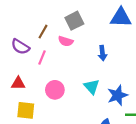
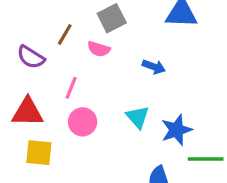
blue arrow: (102, 53) -> (154, 67), turned -64
pink line: (42, 57) -> (71, 88), moved
red triangle: (18, 83) -> (28, 112), size x1.5

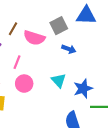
gray square: (112, 18) -> (59, 26), moved
pink semicircle: (99, 49) -> (34, 38), size x1.5

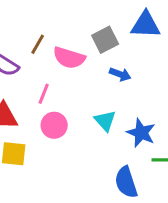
blue star: (83, 89) -> (141, 133), turned -30

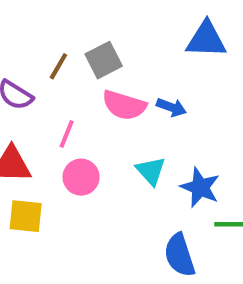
gray square: (105, 40) -> (104, 60), moved
pink semicircle: (69, 58) -> (124, 105), moved

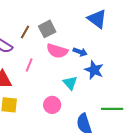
blue triangle: (206, 40) -> (97, 19), turned 35
pink circle: (81, 177) -> (52, 105), moved
blue star: (200, 187) -> (94, 70), moved

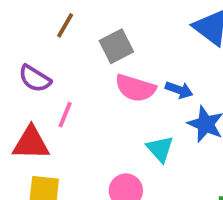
brown line: (25, 32) -> (65, 25), moved
pink line: (29, 65) -> (65, 115), moved

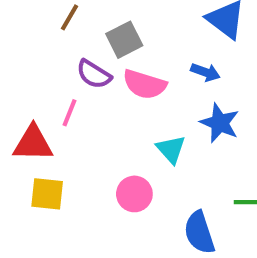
purple semicircle: (35, 79) -> (94, 74), moved
blue arrow: (179, 90) -> (205, 72), moved

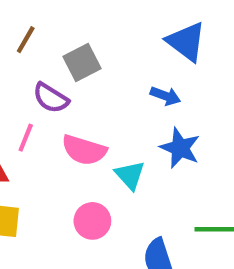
pink semicircle: (145, 84) -> (84, 150), moved

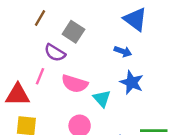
gray square: (82, 63) -> (73, 32), turned -30

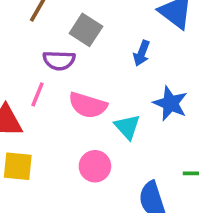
blue arrow: (123, 51) -> (142, 53), moved, turned 91
purple semicircle: (55, 53) -> (59, 60), turned -30

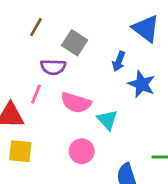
blue star: (170, 103) -> (142, 84), moved

